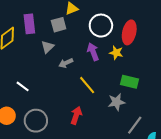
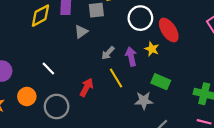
red ellipse: (129, 32) -> (169, 30), turned -55
purple arrow: (93, 52) -> (131, 57), moved
gray arrow: (66, 63) -> (108, 53), moved, turned -32
red arrow: (76, 115) -> (86, 87), moved

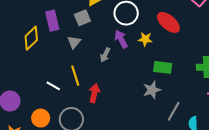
red ellipse: (169, 30) -> (168, 22), moved
purple arrow: (131, 57) -> (121, 39), moved
yellow line: (116, 78) -> (75, 76), moved, turned 30

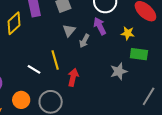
yellow star: (145, 39) -> (128, 33), moved
gray triangle: (74, 42) -> (69, 30), moved
gray star: (152, 90) -> (119, 71), moved

